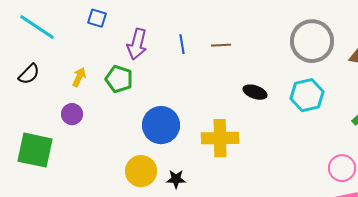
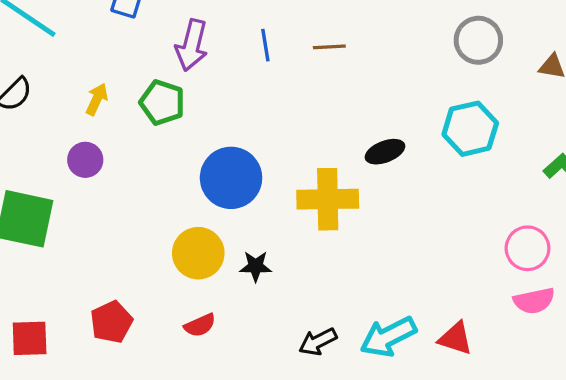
gray circle: (312, 41) -> (478, 40), size x0.7
black ellipse: (255, 92) -> (385, 152), moved, turned -40

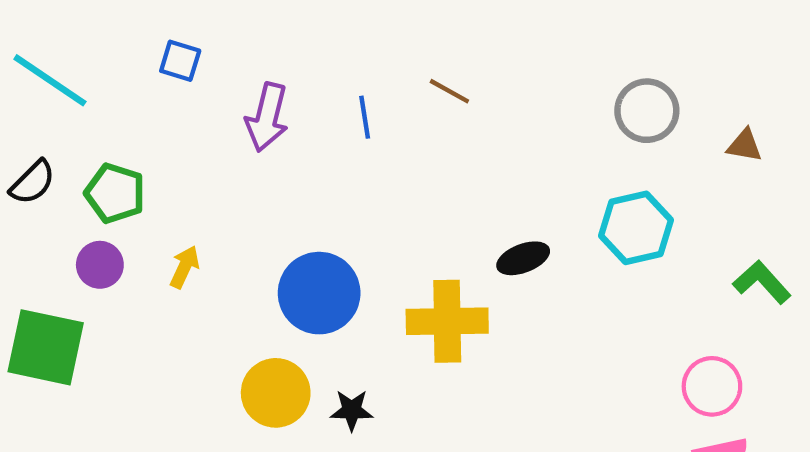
brown line: (329, 47) -> (449, 91), moved, turned 32
yellow arrow: (97, 99) -> (185, 267), moved
green pentagon: (162, 102) -> (115, 193), moved
purple circle: (85, 160) -> (100, 265), moved

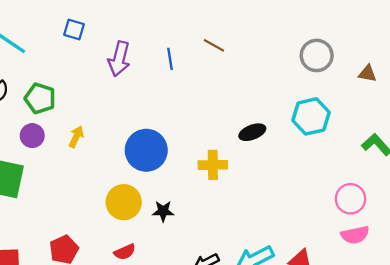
yellow cross: (447, 321) -> (213, 165), size x0.7

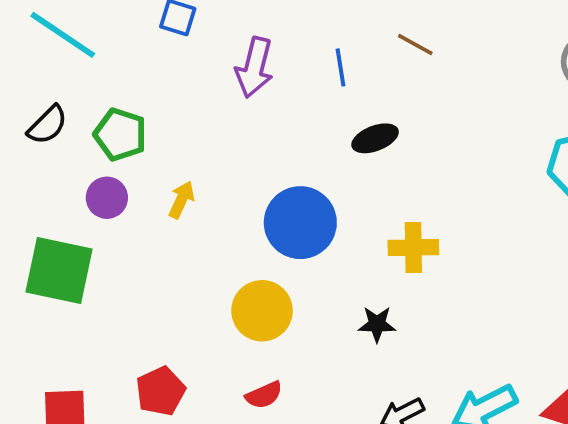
black ellipse: (252, 132) -> (375, 138), moved
black star: (163, 211) -> (377, 324), moved

